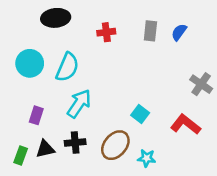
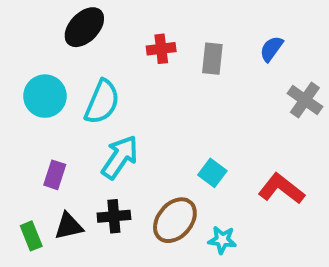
black ellipse: (56, 18) -> (84, 27), turned -40
gray rectangle: (150, 31) -> (212, 59), moved
gray cross: (201, 84) -> (305, 100), moved
green rectangle: (21, 156) -> (31, 236), turned -42

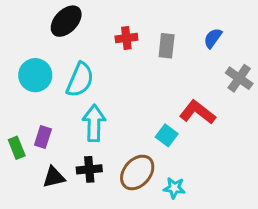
cyan arrow: (120, 157) -> (94, 123), turned -33
red L-shape: (281, 189) -> (197, 112), moved
green rectangle: (31, 236) -> (17, 148), moved

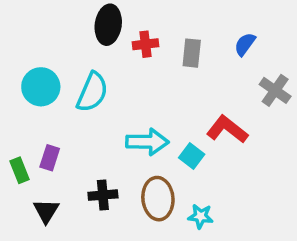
black ellipse: (66, 21) -> (108, 25), moved, turned -36
cyan arrow: (94, 123) -> (147, 142), moved, turned 90
brown ellipse: (137, 172) -> (158, 199), turned -45
black triangle: (54, 177) -> (46, 211), moved, turned -45

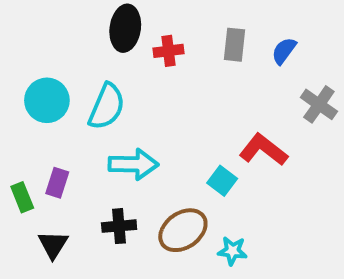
gray rectangle: (192, 53) -> (234, 45), moved
cyan arrow: (147, 142) -> (133, 164), moved
brown ellipse: (158, 199) -> (183, 230), turned 60

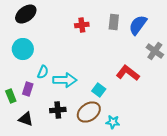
black ellipse: (125, 28) -> (26, 14), moved, turned 45
blue semicircle: (284, 51) -> (138, 25), size x1.5
cyan semicircle: (107, 107) -> (43, 72), moved, size x0.6
cyan square: (222, 181) -> (99, 90), moved
black triangle: (53, 245) -> (26, 119), turned -42

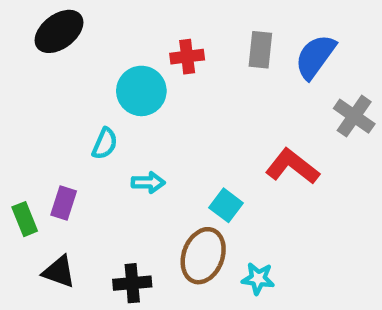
cyan circle: (23, 49) -> (141, 91), moved
cyan semicircle: (43, 72) -> (105, 144), moved
cyan arrow: (65, 80) -> (148, 182), size x0.6
black cross: (58, 110) -> (132, 283), moved
brown ellipse: (89, 112) -> (203, 256), turned -35

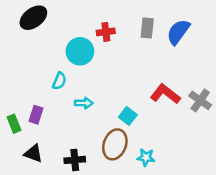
gray cross: (354, 116) -> (200, 100), moved

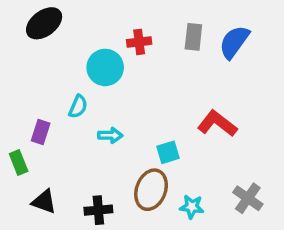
gray cross: (200, 100) -> (248, 198), moved
purple rectangle: (36, 115) -> (41, 132), moved
cyan square: (128, 116) -> (168, 152), turned 36

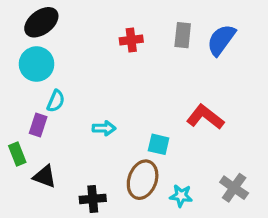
cyan circle: (105, 67) -> (37, 64), moved
cyan semicircle: (78, 107) -> (56, 101), moved
cyan square: (168, 152) -> (159, 144), turned 30
black triangle: (44, 202) -> (45, 176), moved

